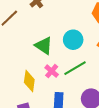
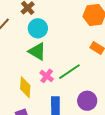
cyan circle: (73, 40) -> (38, 28), moved

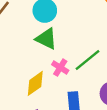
yellow diamond: (25, 87) -> (35, 83), turned 55

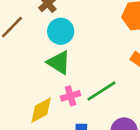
pink cross: (60, 68) -> (70, 96), turned 35

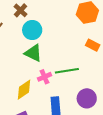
green line: (101, 91) -> (67, 71), turned 30

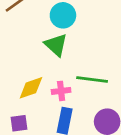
pink cross: (44, 77) -> (61, 91), moved

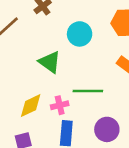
cyan circle: (63, 15) -> (80, 34), moved

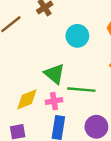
green triangle: (50, 62) -> (54, 74), moved

